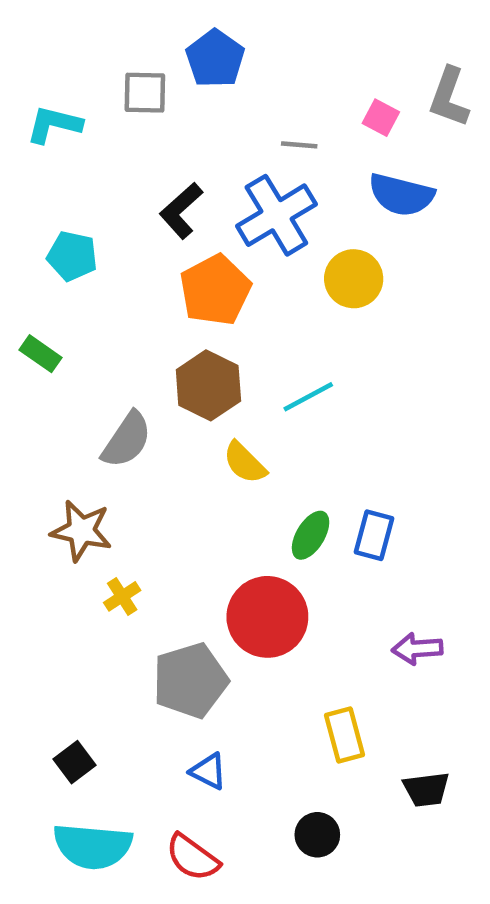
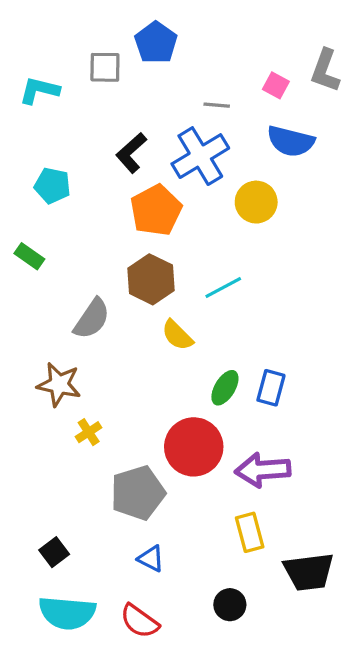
purple arrow: (417, 649) -> (263, 470), moved, size x1.5
black trapezoid: (426, 789) -> (309, 572), size x1.5

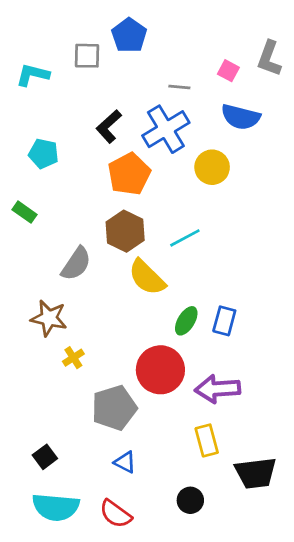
yellow semicircle: (177, 335) -> (147, 277), size x1.4

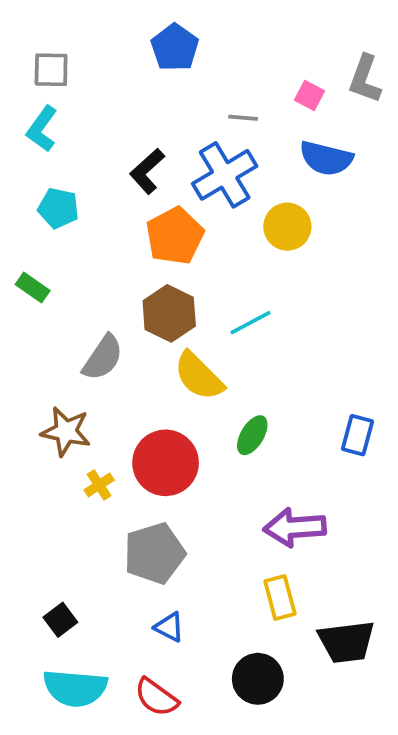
gray square: (87, 56) -> (51, 70), moved
cyan L-shape: (33, 75) -> (42, 129), moved, turned -68
blue rectangle: (224, 321) -> (357, 435), moved
red circle: (160, 370) -> (166, 463), moved
black circle: (190, 500) -> (258, 679), size x1.4

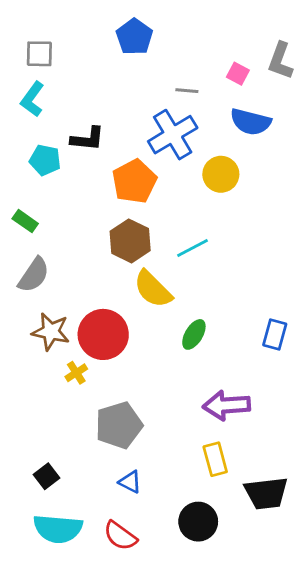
black L-shape: (147, 171) -> (88, 139), moved, turned -132
gray semicircle: (103, 358) -> (34, 275), moved
red circle: (166, 463) -> (103, 334), moved

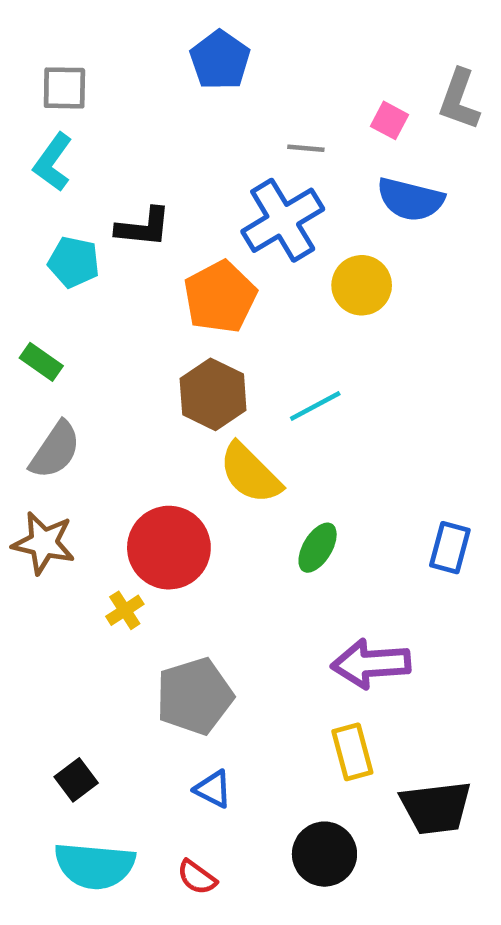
brown star: (51, 332) -> (44, 543), moved
red semicircle: (120, 536) -> (197, 877), size x0.7

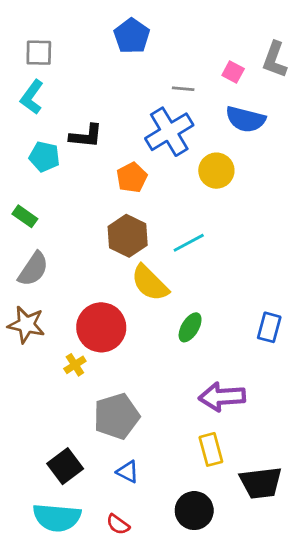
orange pentagon: (220, 297) -> (132, 178), size x0.7
black square: (76, 780) -> (65, 466), moved, size x1.4

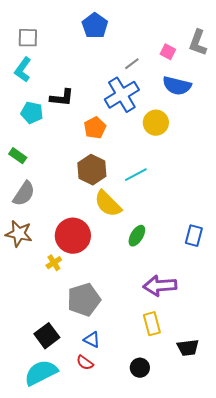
gray line: (183, 89) -> (132, 64), turned -42
black trapezoid: (261, 483) -> (188, 348), size x0.7
black circle: (194, 511) -> (140, 368), size x0.7
cyan semicircle: (57, 517) -> (41, 373), turned 148
red semicircle: (118, 524) -> (85, 363), moved

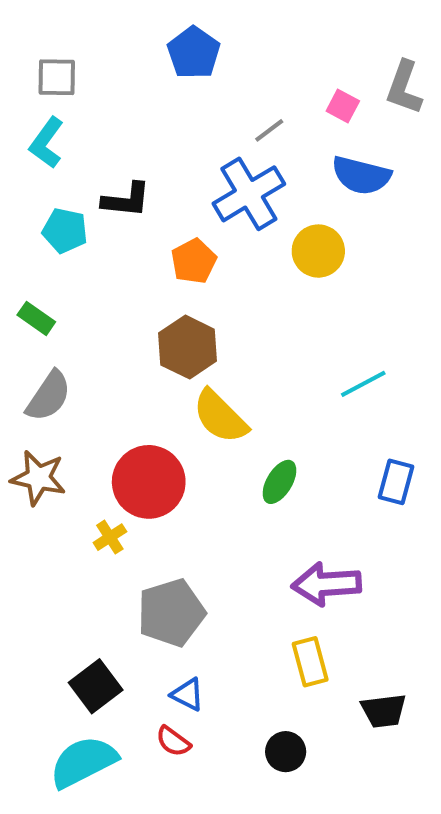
cyan line: (136, 175) -> (363, 384), moved

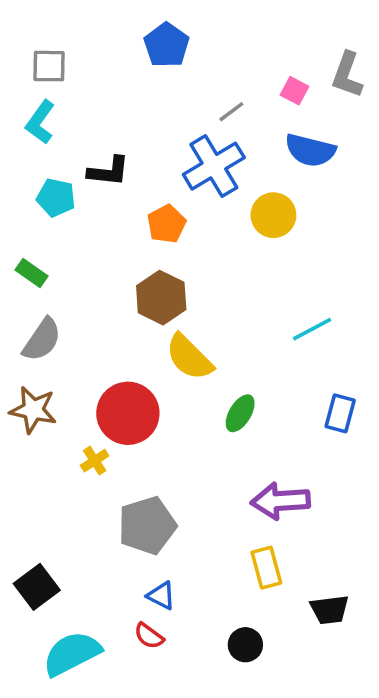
black square: (96, 686) -> (37, 587), moved

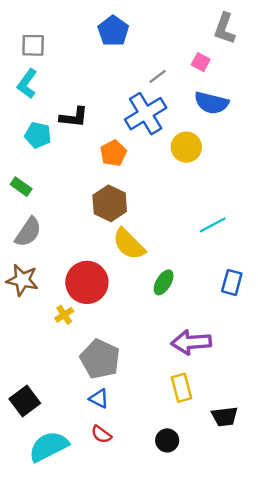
gray L-shape: (347, 75) -> (225, 29), moved
gray pentagon: (147, 525) -> (100, 359), turned -30
blue triangle: (161, 596) -> (99, 399), moved

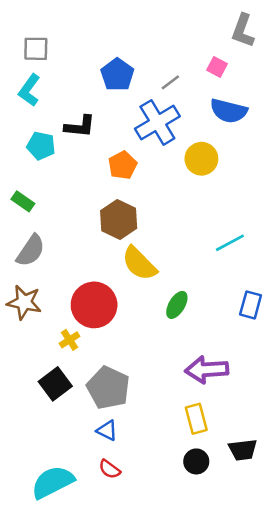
blue pentagon: (113, 31) -> (117, 75), moved
black square: (25, 401) -> (55, 384), moved
black circle: (167, 440) -> (196, 461), moved

